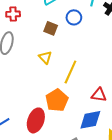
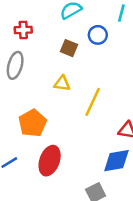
yellow triangle: (45, 57) -> (62, 83), turned -40
orange pentagon: (57, 100) -> (33, 123), moved

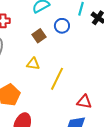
brown square: (69, 48) -> (39, 36), turned 32

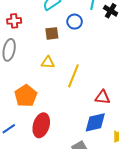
brown square: (39, 36) -> (52, 33), turned 32

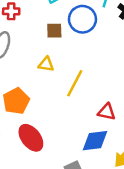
blue circle: (75, 22) -> (82, 19), size x1.5
red ellipse: (41, 125) -> (31, 138), turned -60

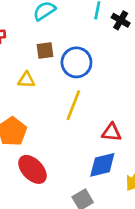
blue circle: (82, 19) -> (76, 62), moved
yellow triangle: (46, 64) -> (26, 80), moved

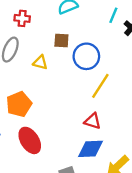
yellow line: (73, 105) -> (100, 86), moved
red triangle: (111, 132) -> (93, 121), moved

